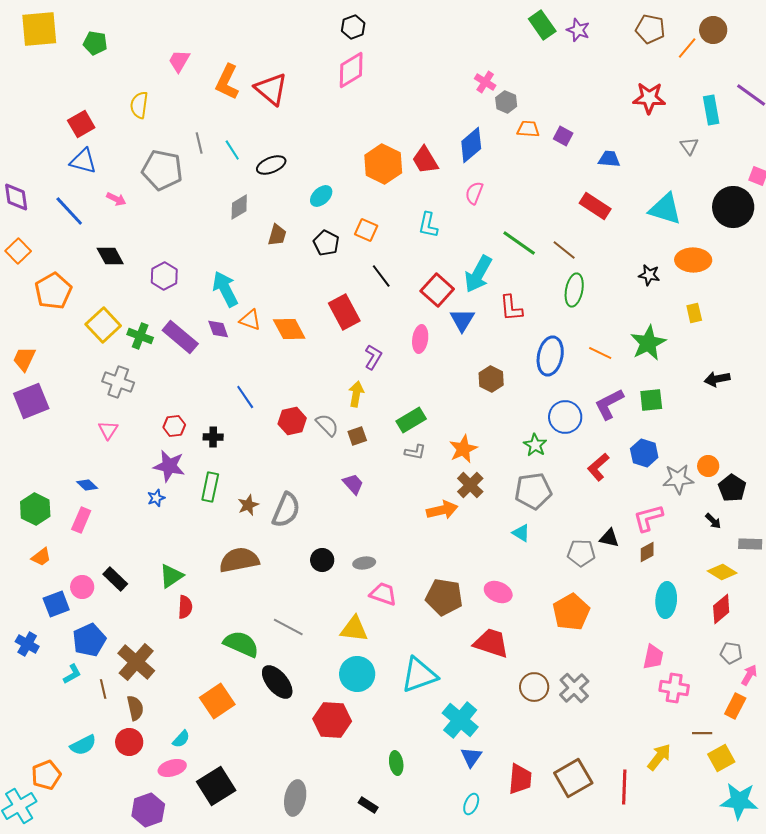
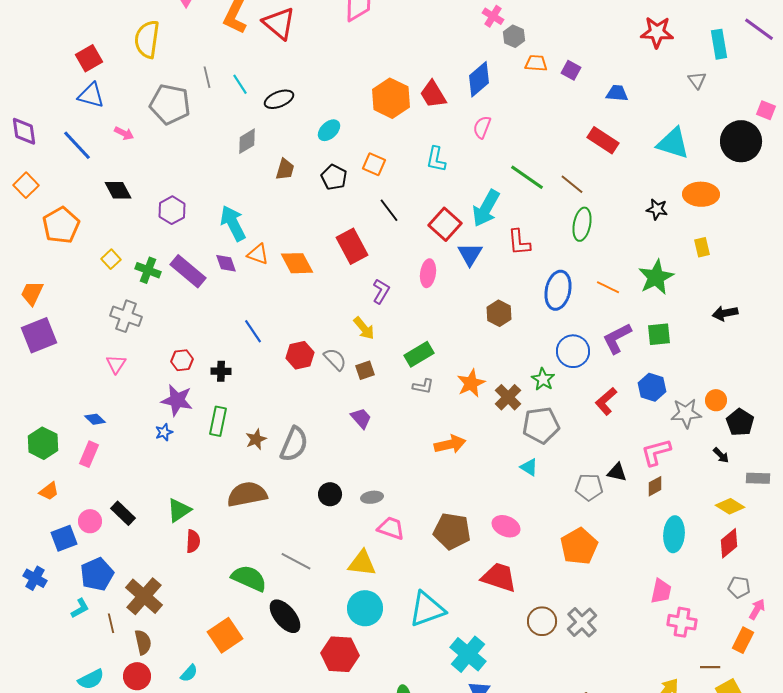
yellow semicircle: (139, 105) -> (147, 39), size x1.4
yellow square: (103, 325) -> (111, 259), size x0.6
yellow arrow: (356, 394) -> (364, 328), turned 130
brown cross: (470, 485) -> (508, 397), moved

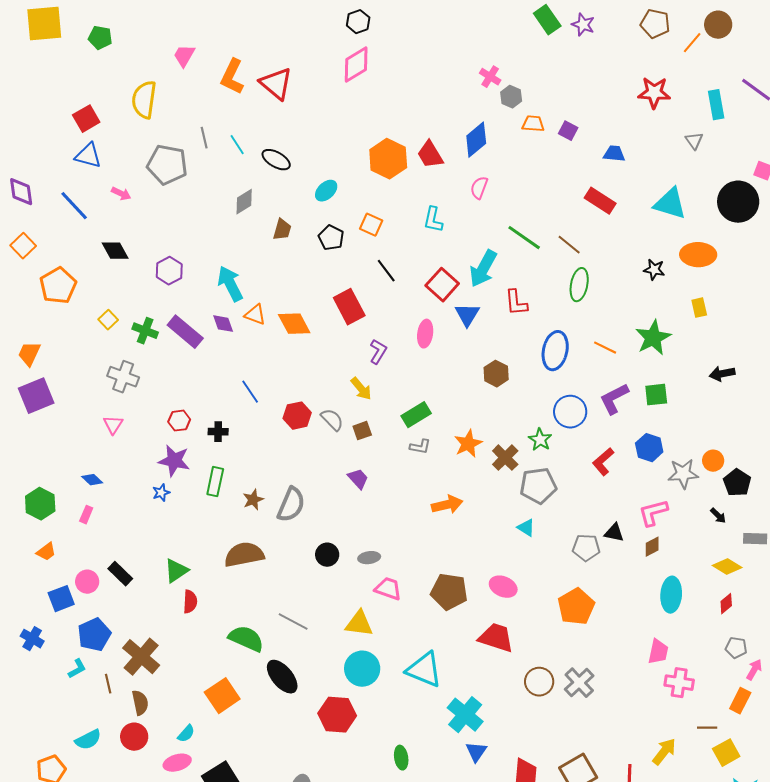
black ellipse: (279, 99) -> (276, 160), turned 52
pink rectangle: (89, 454) -> (86, 515), size x0.7
red diamond: (729, 543) -> (726, 604), size x0.7
cyan triangle: (427, 609) -> (424, 670), turned 42

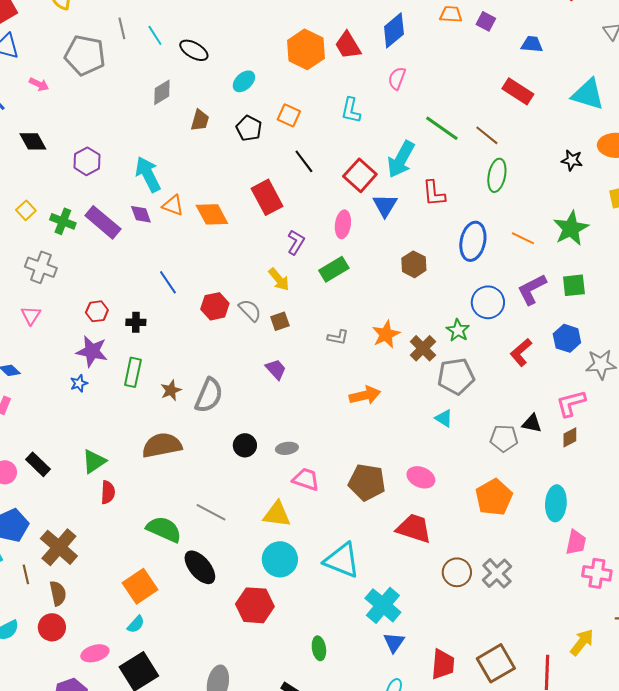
green rectangle: (416, 415) -> (334, 269), moved
cyan ellipse: (671, 595) -> (556, 503), moved
cyan semicircle: (186, 734) -> (136, 624), moved

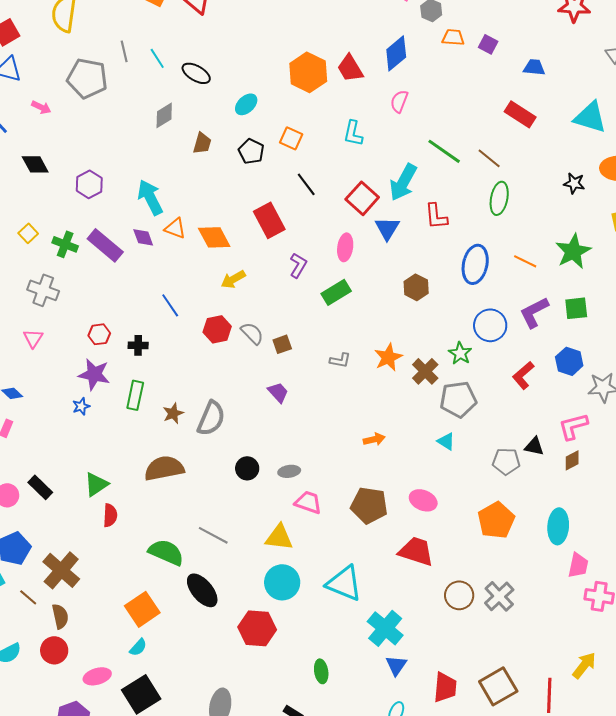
yellow arrow: (279, 279) -> (233, 279), moved, turned 100
orange arrow: (365, 395) -> (374, 439), moved, size x0.7
brown line: (26, 574) -> (28, 597), turned -36

